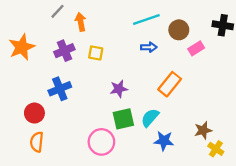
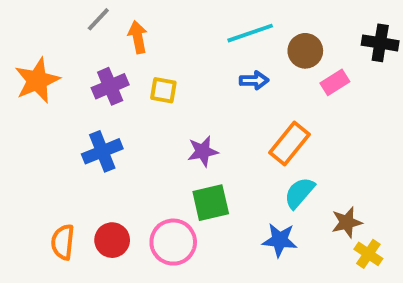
red circle: (34, 113) -> (112, 240), moved
cyan semicircle: (150, 118) -> (299, 193), moved

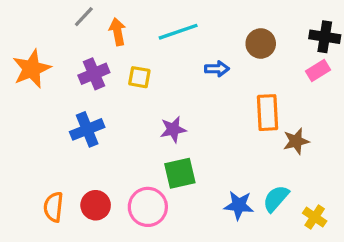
cyan line: (250, 33) -> (178, 32), moved
pink rectangle: (335, 82) -> (318, 70), moved
orange rectangle: (290, 143) -> (267, 113), moved, turned -42
cyan semicircle: (299, 193) -> (276, 199), moved
brown star: (347, 222) -> (296, 141), moved

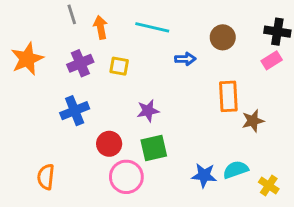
gray line: (84, 17) -> (72, 14), turned -60
cyan line: (178, 32) -> (152, 27), turned 32
cyan semicircle: (276, 199) -> (236, 170), turned 30
red circle: (96, 205) -> (109, 144), moved

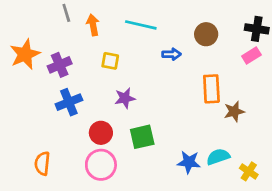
purple cross: (80, 63) -> (60, 65), moved
purple star: (148, 111) -> (125, 98), moved
pink circle: (126, 177) -> (101, 165), moved

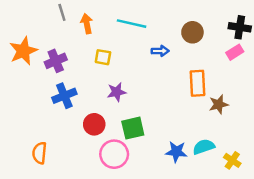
pink circle: (101, 165) -> (114, 154), moved

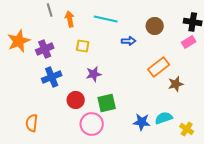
orange rectangle: (197, 83) -> (159, 67), turned 55

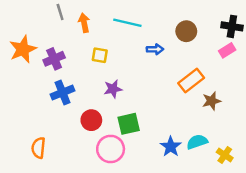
blue star: (142, 122) -> (171, 147), turned 30

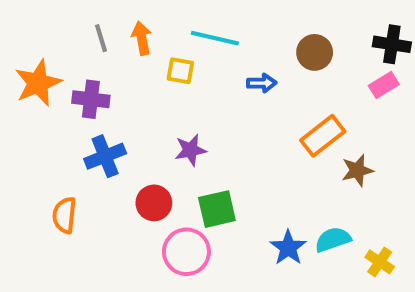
gray line: (60, 12) -> (101, 38), moved
yellow square: (100, 55) -> (180, 71), moved
purple cross: (54, 59) -> (91, 99), turned 30
orange semicircle: (38, 148) -> (64, 215), moved

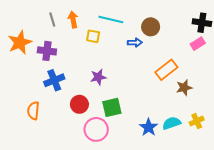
brown circle: (315, 52) -> (151, 27), moved
yellow cross: (380, 262) -> (197, 121), moved, turned 32

